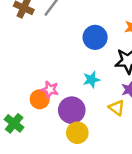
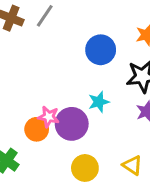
yellow triangle: (117, 108) -> (132, 165), moved
purple circle: (72, 110) -> (72, 124), moved

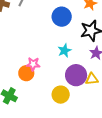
purple circle: (72, 124) -> (76, 75), moved
yellow triangle: (132, 165) -> (92, 79), moved, turned -32

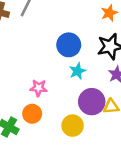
blue circle: (62, 17) -> (69, 45), moved
orange circle: (26, 73) -> (32, 114), moved

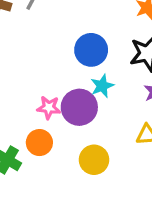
purple circle: (92, 102) -> (79, 107), moved

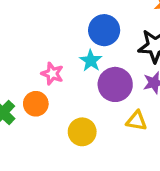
cyan star: (102, 86) -> (91, 61), moved, turned -30
purple circle: (79, 107) -> (115, 84), moved

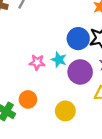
blue circle: (104, 30) -> (78, 39), moved
pink star: (52, 74) -> (37, 62), moved

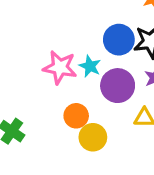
pink star: (37, 62) -> (60, 67), size x1.5
orange circle: (28, 99) -> (76, 116), moved

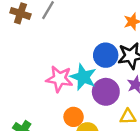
cyan star: (90, 66) -> (83, 77), size x1.5

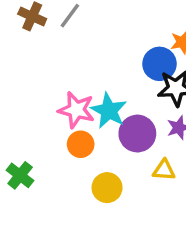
blue circle: (106, 55) -> (159, 64), moved
orange circle: (74, 117) -> (81, 144), moved

